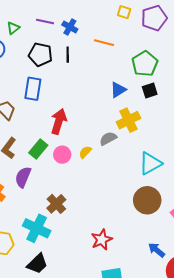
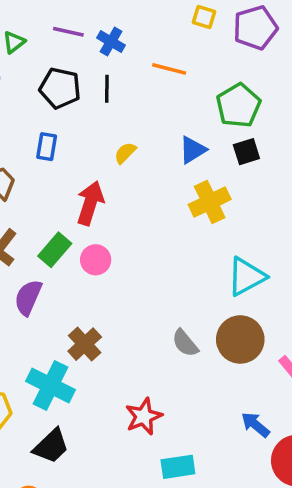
blue rectangle: (33, 89) -> (47, 147), size x0.7
gray semicircle: (108, 139) -> (185, 343), moved, turned -102
yellow semicircle: (85, 152) -> (125, 153), moved
red star: (102, 240) -> (144, 416), moved

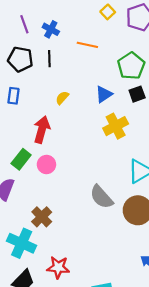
yellow square: (204, 17) -> (108, 12), turned 32
purple line: (68, 32) -> (24, 24), turned 60
gray semicircle: (185, 343) -> (101, 197), moved, size x1.4
red star: (144, 416) -> (58, 267), moved, turned 30

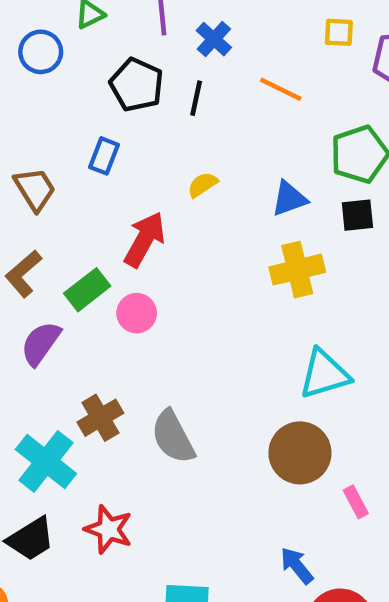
yellow square: (108, 12) -> (339, 32), turned 32
gray semicircle: (101, 197) -> (173, 437), moved

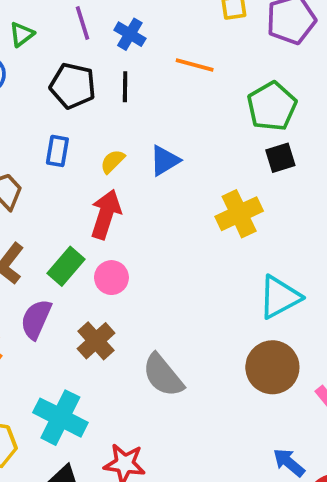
yellow semicircle: (203, 185) -> (113, 161), moved
blue triangle: (289, 199) -> (165, 161), moved
brown cross: (100, 418) -> (96, 341), moved

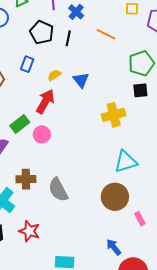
blue triangle: (165, 161) -> (81, 80), turned -48
brown cross: (96, 341) -> (26, 179), moved, turned 30

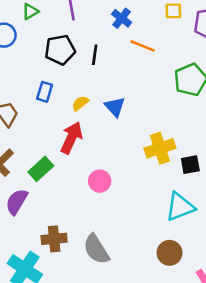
blue cross: (76, 12) -> (122, 18), moved
black pentagon: (42, 32) -> (60, 50), turned -30
black square: (140, 90) -> (190, 165), moved
pink circle: (42, 134) -> (100, 181), moved
brown circle: (115, 197) -> (170, 253), size x0.7

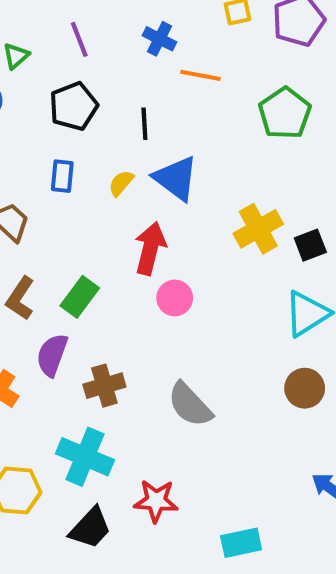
black line: (95, 55) -> (144, 124), moved
blue triangle: (115, 107) -> (176, 178), size x1.4
red arrow: (71, 138) -> (150, 248), moved
brown cross: (54, 239) -> (104, 386), moved

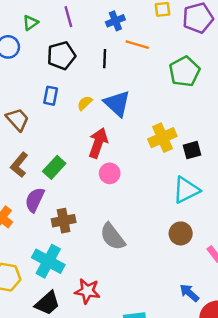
blue cross: (159, 39) -> (115, 21), turned 36
black line: (144, 124) -> (105, 59), moved

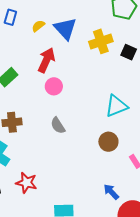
yellow cross: (162, 138) -> (101, 41), moved
black square: (192, 150) -> (129, 52), moved, turned 35
gray semicircle: (113, 237) -> (58, 125), moved, size x0.7

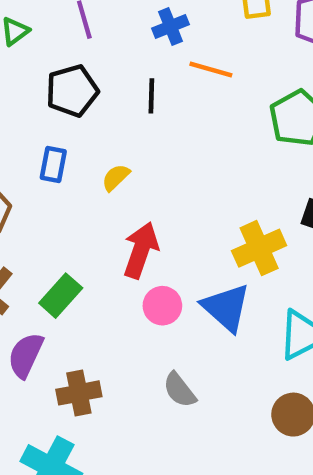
blue triangle: (65, 29) -> (226, 308), moved
yellow cross: (101, 41) -> (259, 248), moved

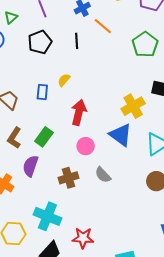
orange line: (211, 70) -> (103, 26), turned 30
blue rectangle: (53, 164) -> (42, 92), moved
pink circle: (162, 306) -> (86, 146), moved
brown cross: (79, 393) -> (68, 178), moved

